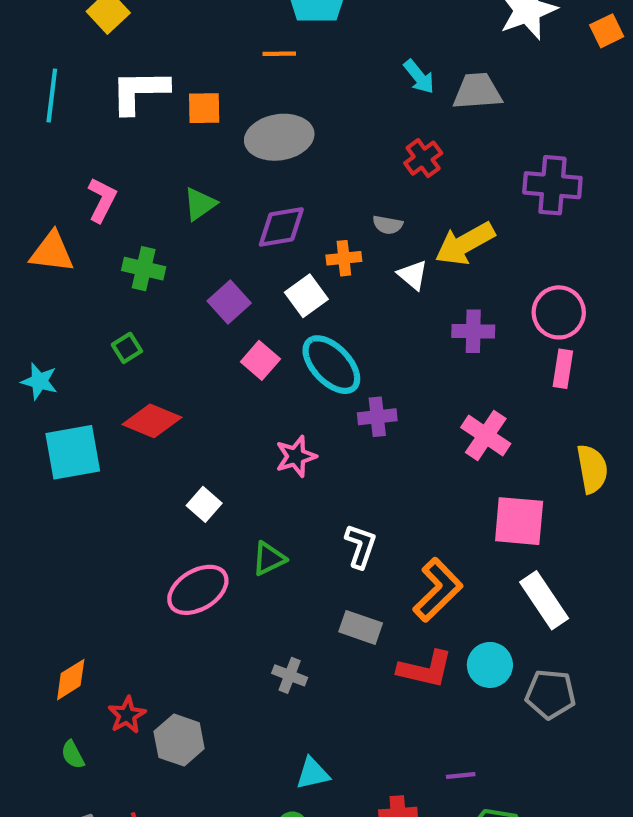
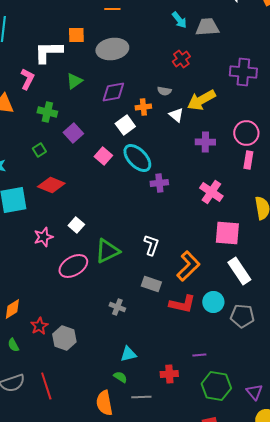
white L-shape: (139, 91) -> (48, 52), moved
purple square: (229, 302) -> (73, 133), moved
pink star: (296, 456) -> (43, 237), moved
green triangle: (269, 559) -> (107, 251), size x1.5

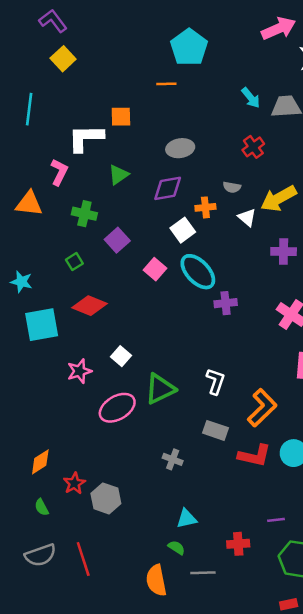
gray ellipse: (112, 49) -> (180, 148), moved, size x0.7

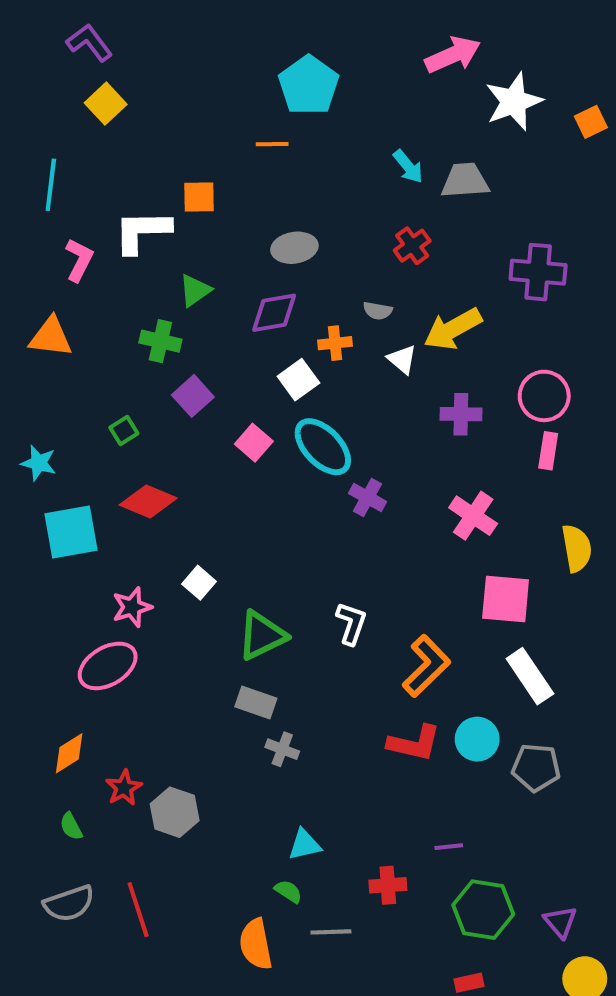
pink L-shape: (59, 172) -> (79, 260), moved
green cross: (84, 214) -> (160, 341), moved
purple cross: (226, 303) -> (368, 497), turned 35
pink ellipse: (117, 408) -> (108, 666), moved
gray rectangle: (215, 430) -> (256, 703), moved

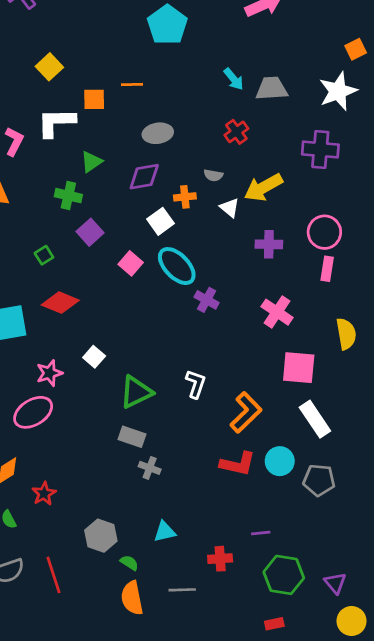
white star: (514, 102) -> (338, 91), moved
yellow square: (106, 104) -> (49, 67), moved
orange line: (272, 144) -> (132, 84), moved
gray hexagon: (175, 812) -> (101, 536), moved
green semicircle: (288, 891) -> (129, 563), moved

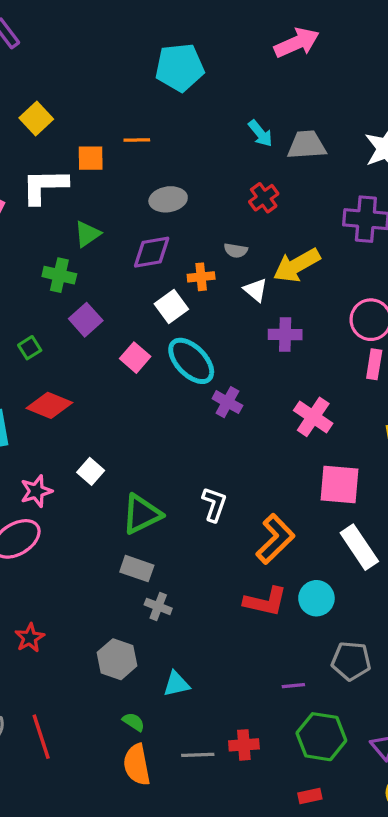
cyan pentagon: (167, 25) -> (180, 67), turned 30
purple cross: (269, 244) -> (285, 335), moved
gray pentagon: (319, 480) -> (351, 661), moved
gray hexagon: (101, 536) -> (117, 659), moved
red cross: (220, 559) -> (244, 745), moved

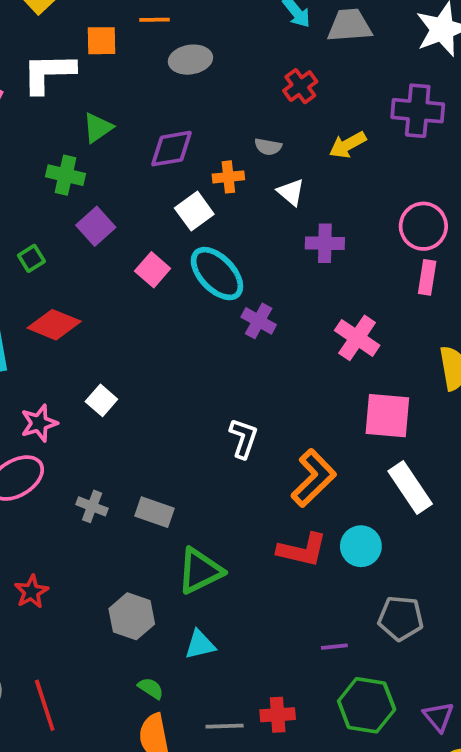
gray ellipse: (168, 199) -> (190, 60), moved
yellow arrow: (297, 265) -> (348, 145), moved, size x0.7
green triangle: (142, 514) -> (200, 571), moved
gray cross: (158, 606) -> (92, 506), moved

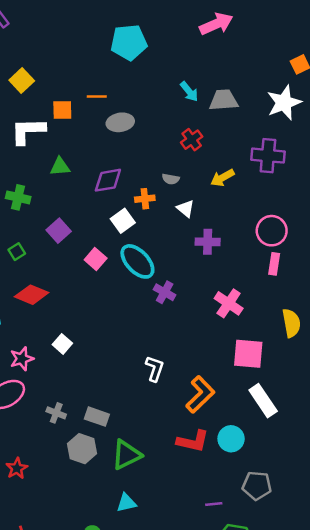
green triangle: (98, 128) -> (60, 167), turned 30
green cross: (66, 175) -> (18, 197), moved
gray hexagon: (132, 616) -> (82, 449), moved

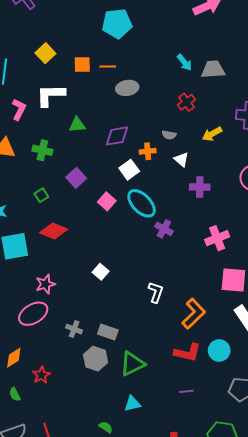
cyan pentagon: (129, 42) -> (117, 24), moved
orange square: (62, 110) -> (82, 64), moved
pink cross: (229, 303) -> (217, 238), turned 35
white square: (62, 344) -> (101, 272), moved
purple line: (214, 504) -> (186, 391), moved

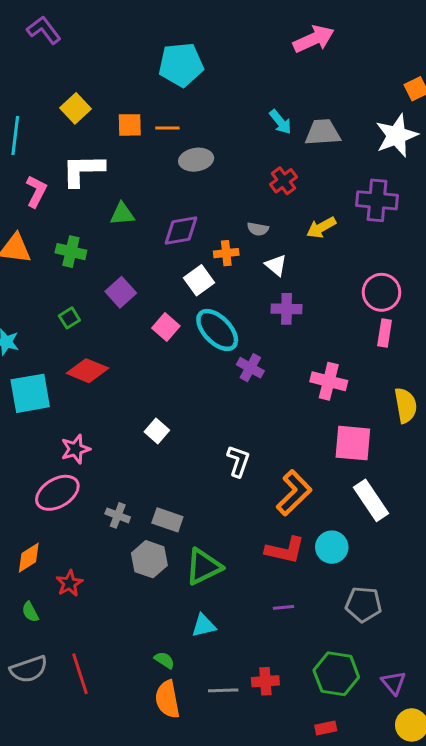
purple cross: (200, 187) -> (287, 309), moved
pink cross: (217, 238) -> (329, 381), turned 35

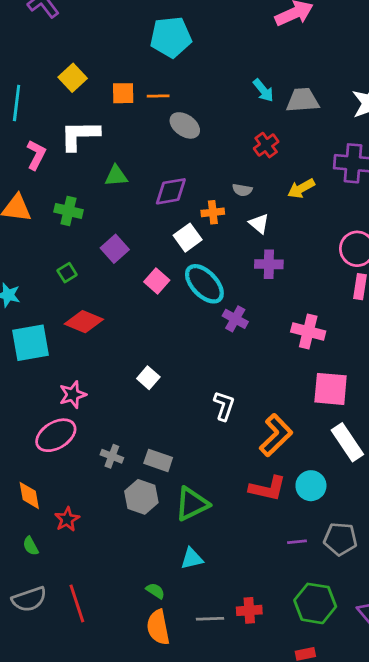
gray ellipse: (196, 160) -> (185, 125), turned 44
orange diamond: (29, 558) -> (29, 495), turned -68
purple line: (284, 607) -> (297, 542), moved

